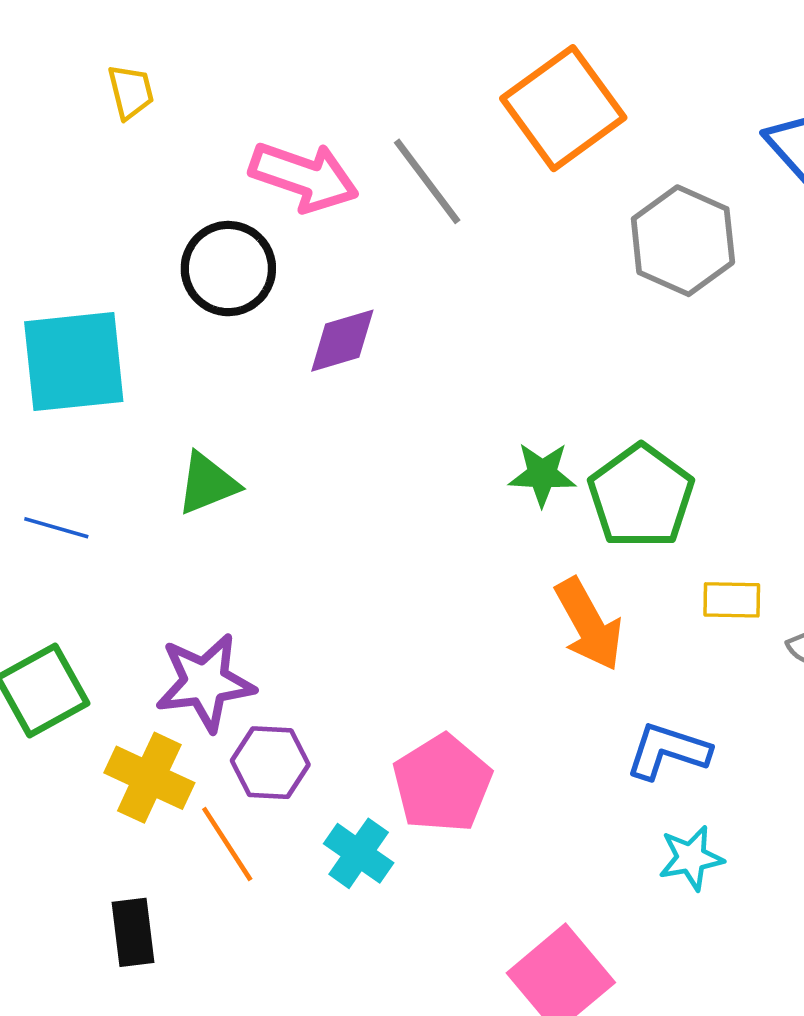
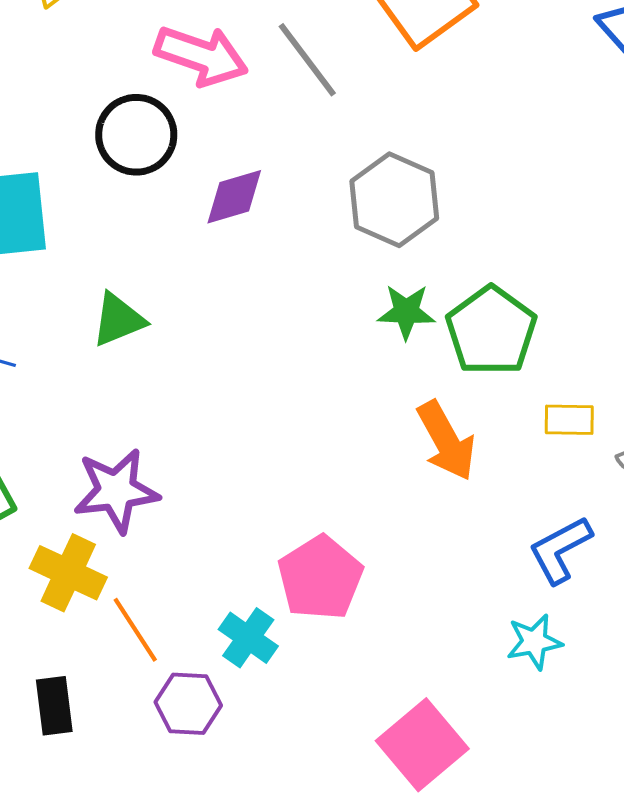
gray hexagon: (683, 241) -> (394, 200), moved
blue L-shape: (668, 751) -> (560, 550), moved, turned -46
purple hexagon: (270, 763) -> (188, 704), moved

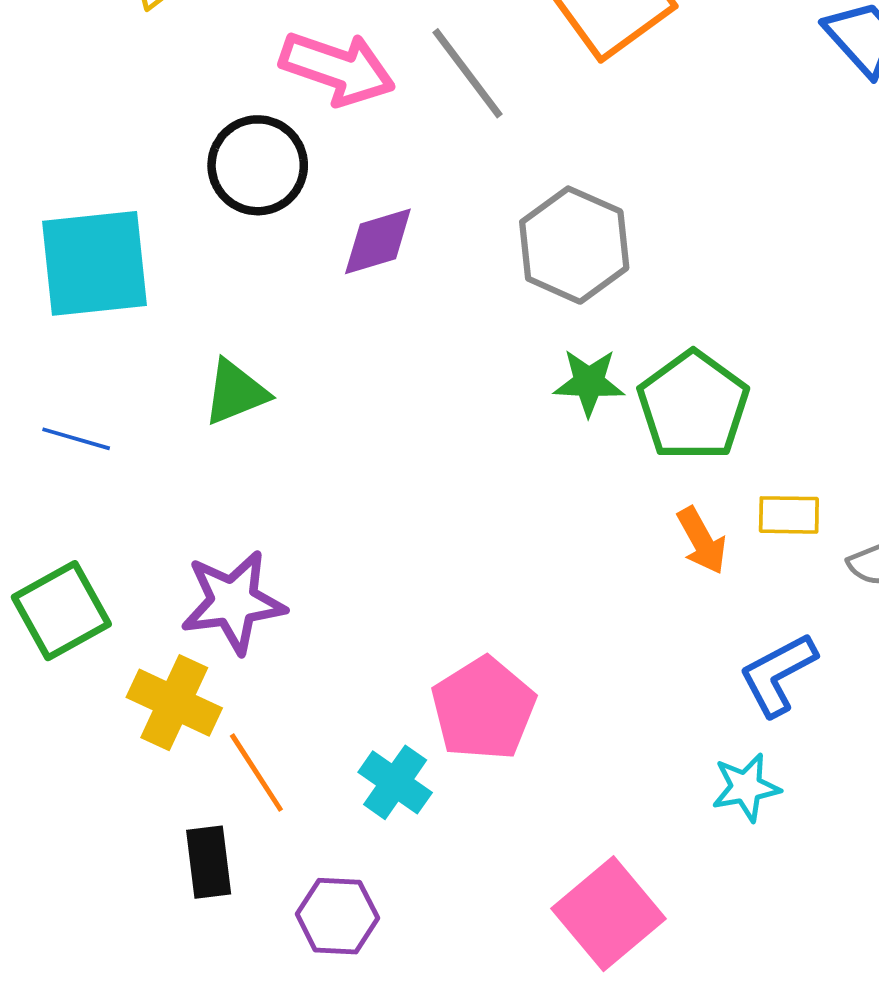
orange arrow: (446, 441) -> (702, 541), moved, size x0.7
purple hexagon: (188, 704) -> (337, 916), moved
black rectangle: (54, 706) -> (209, 862), moved

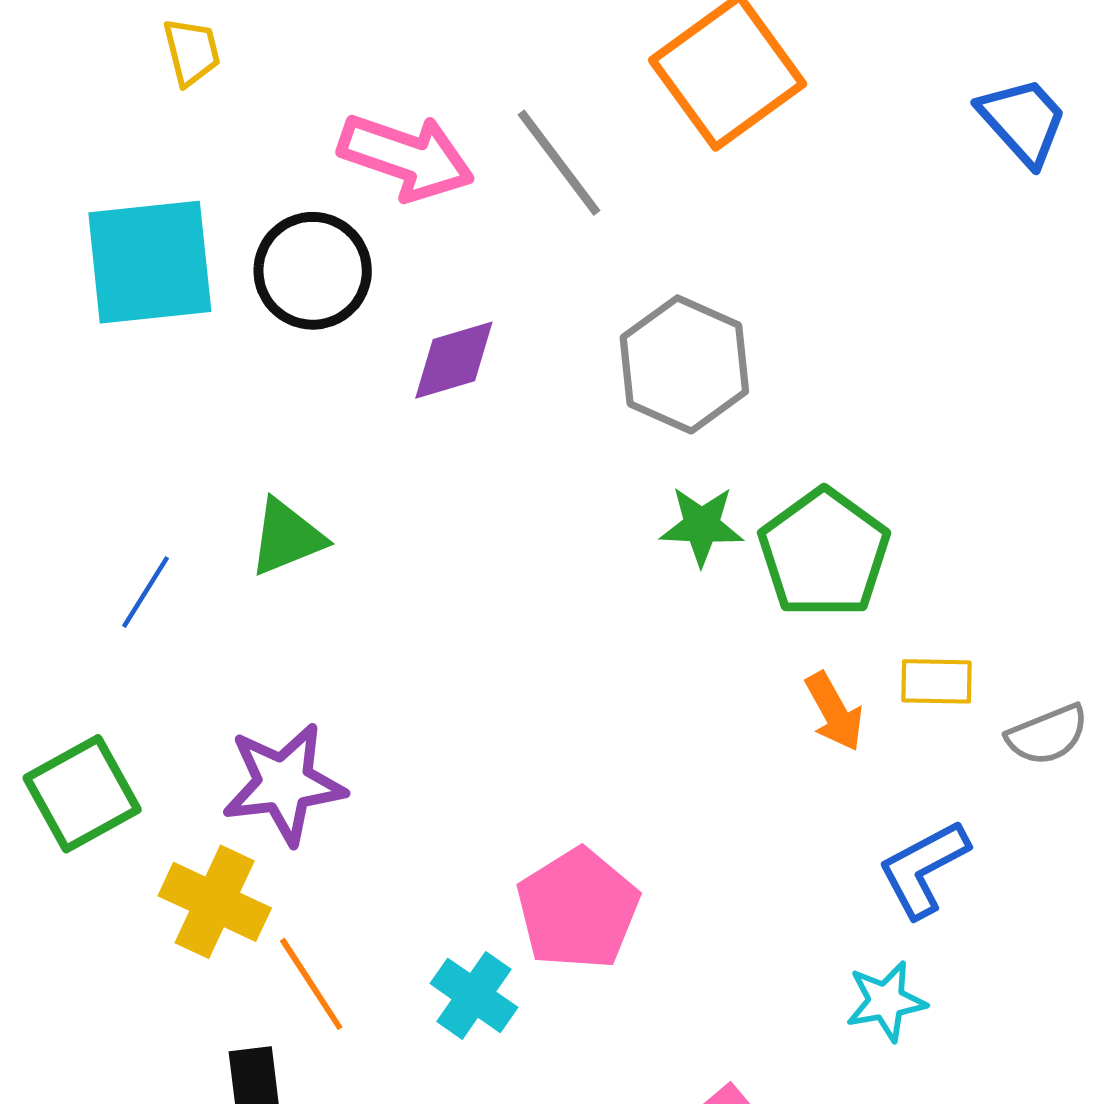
cyan square: (95, 263) -> (150, 262), moved
blue line: (76, 439) -> (146, 592), moved, turned -74

